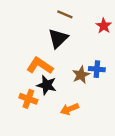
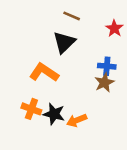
blue cross: (97, 69) -> (107, 66), moved
brown star: (81, 75) -> (104, 83), moved
black star: (47, 85) -> (54, 114), moved

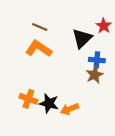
brown line: (72, 16) -> (40, 27), moved
black triangle: (64, 42) -> (82, 38), moved
orange L-shape: (44, 72) -> (39, 49), moved

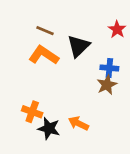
black triangle: (82, 38) -> (78, 46), moved
black star: (49, 103) -> (49, 128), moved
orange arrow: (69, 109) -> (78, 123), turned 48

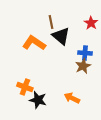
brown line: (45, 31) -> (51, 22), moved, turned 56
black triangle: (78, 46) -> (61, 36), turned -36
orange arrow: (78, 123) -> (72, 98), moved

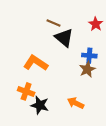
brown line: (51, 22) -> (53, 23), turned -56
orange L-shape: (34, 43) -> (36, 63), moved

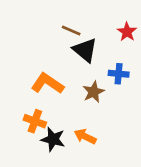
brown star: (87, 69) -> (93, 92), moved
orange arrow: (76, 103) -> (85, 137), moved

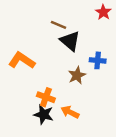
red star: (127, 32) -> (103, 12), moved
orange L-shape: (47, 84) -> (22, 60), moved
orange cross: (35, 121) -> (46, 97), moved

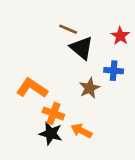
red star: (103, 12) -> (120, 36), moved
orange L-shape: (22, 60) -> (32, 88), moved

